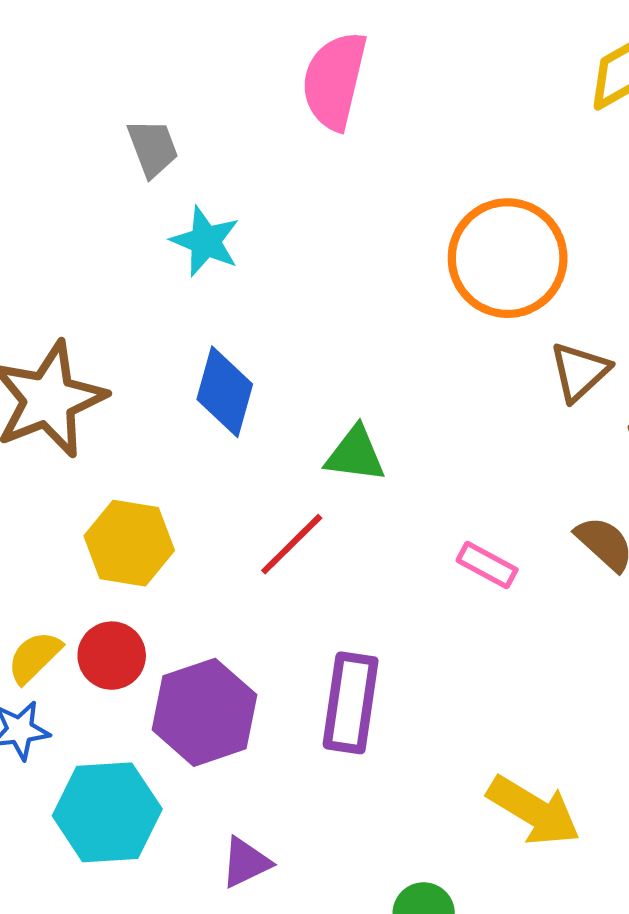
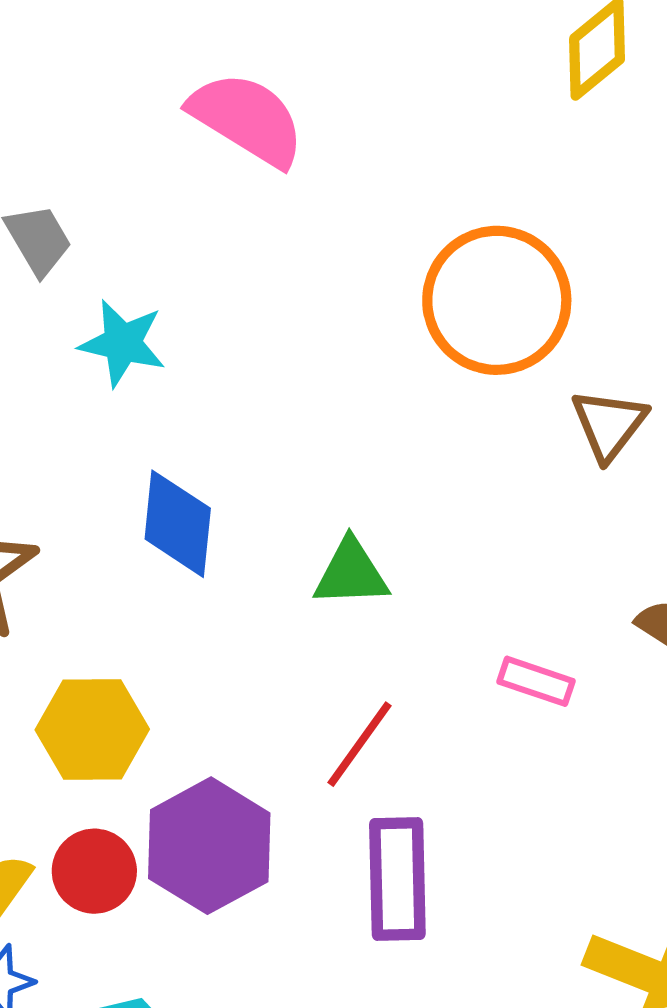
pink semicircle: (334, 81) -> (247, 119), turned 118
red line: (292, 544) -> (360, 744), moved
purple hexagon: (204, 712) -> (209, 846), moved

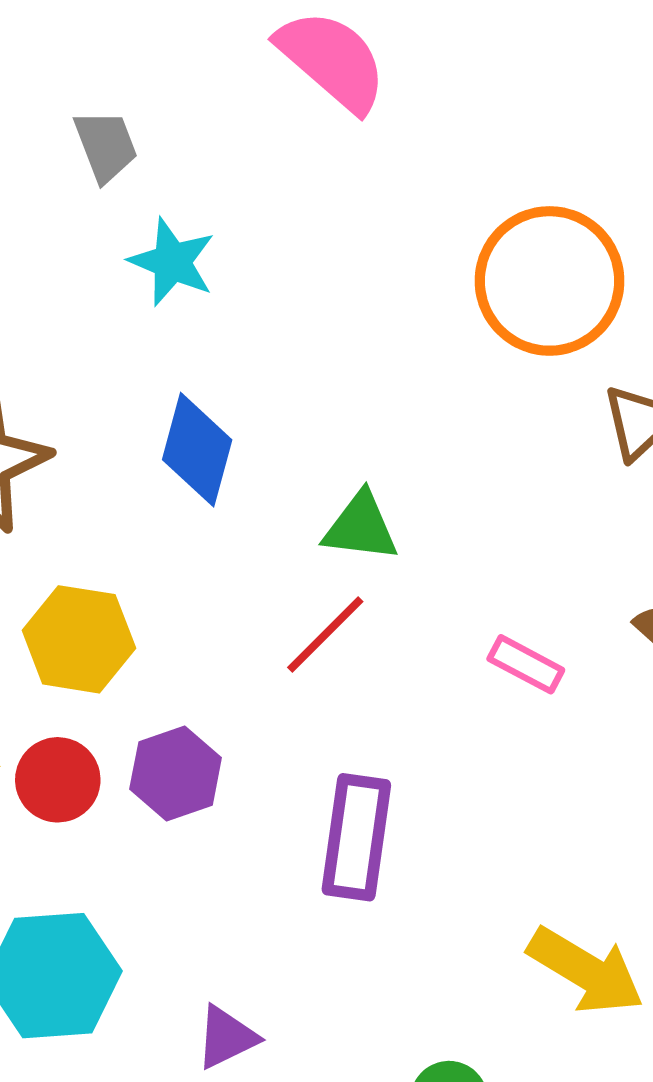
red line: (360, 744) -> (325, 634), moved
purple hexagon: (209, 846) -> (176, 773), size x0.7

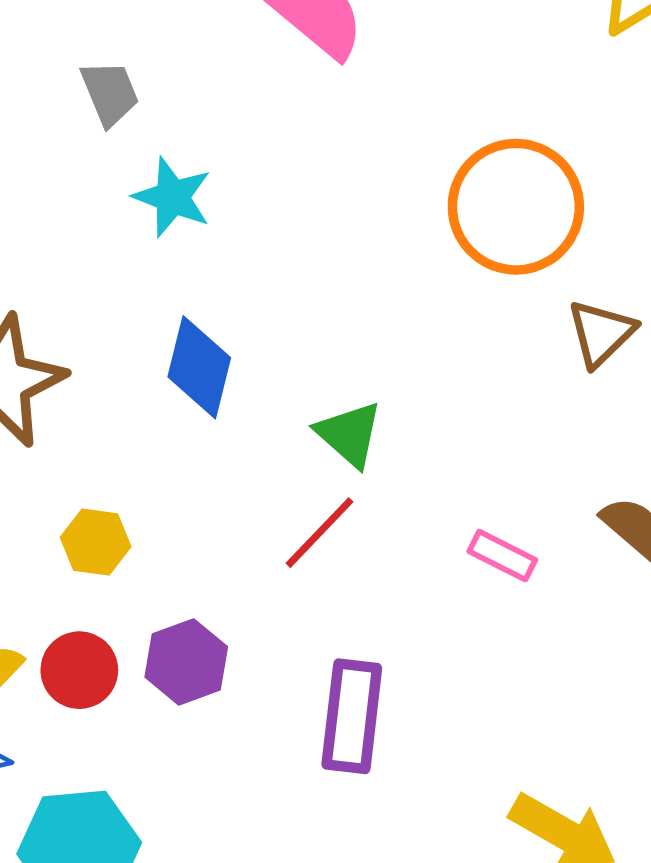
green triangle: (361, 527) -> (349, 434), turned 36
yellow hexagon: (79, 639) -> (96, 542), size x0.7

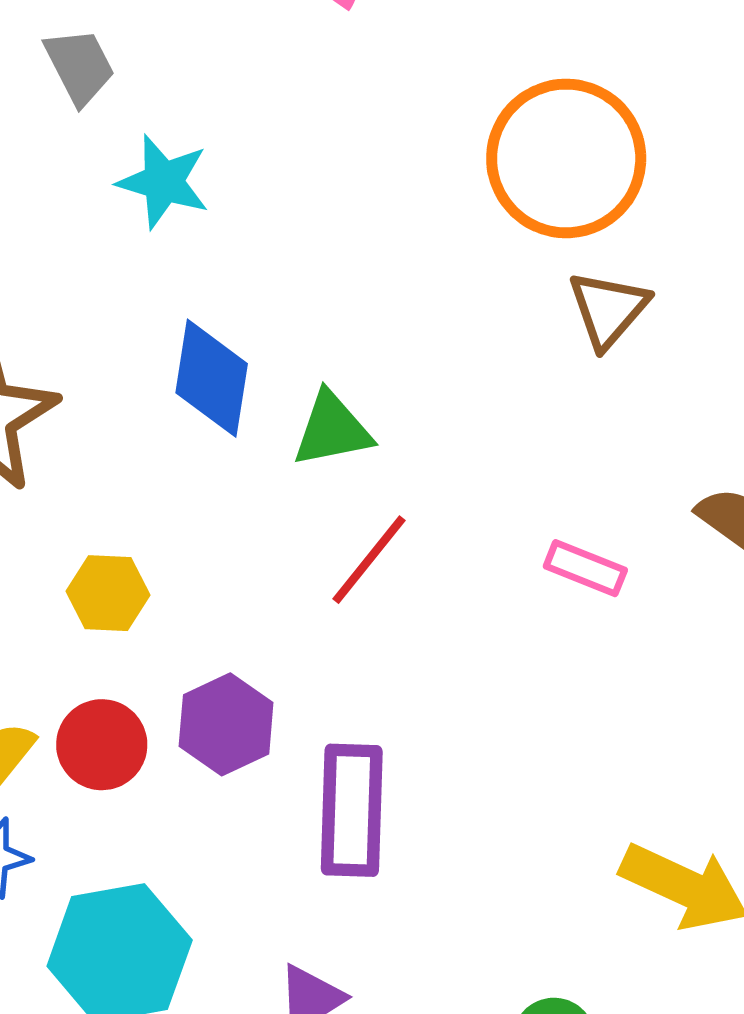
brown triangle: (601, 333) -> (608, 309), moved
green triangle: (349, 434) -> (332, 430), moved, turned -48
purple rectangle: (352, 716) -> (352, 810), moved

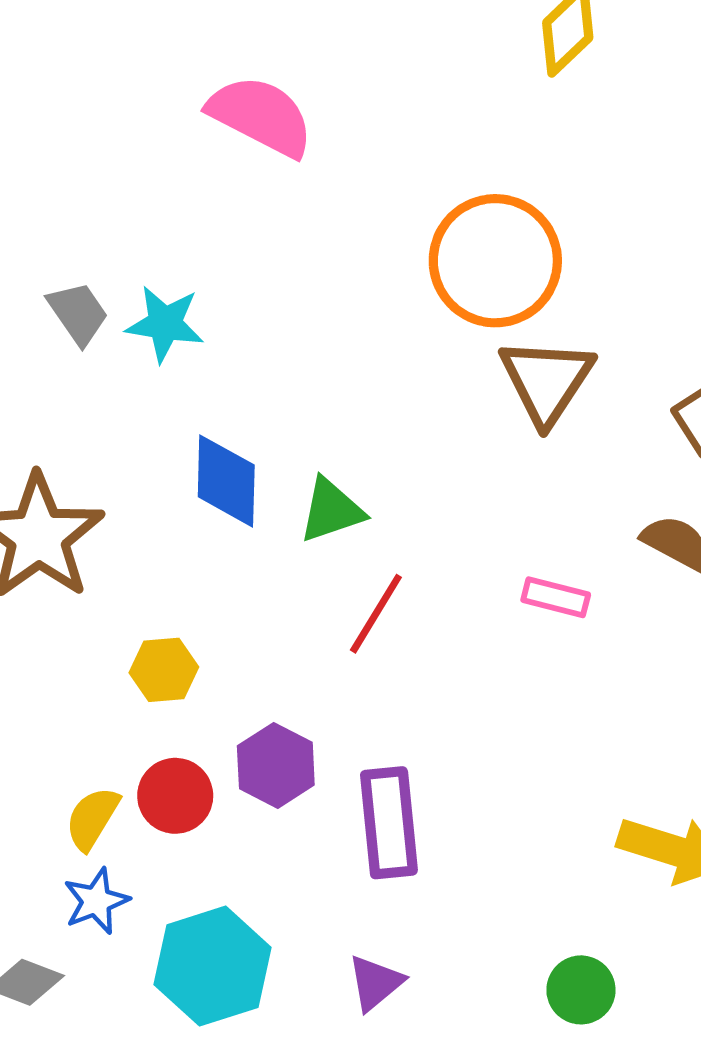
gray trapezoid: (80, 66) -> (78, 313), moved
brown triangle: (608, 309) -> (546, 381), size x1.4

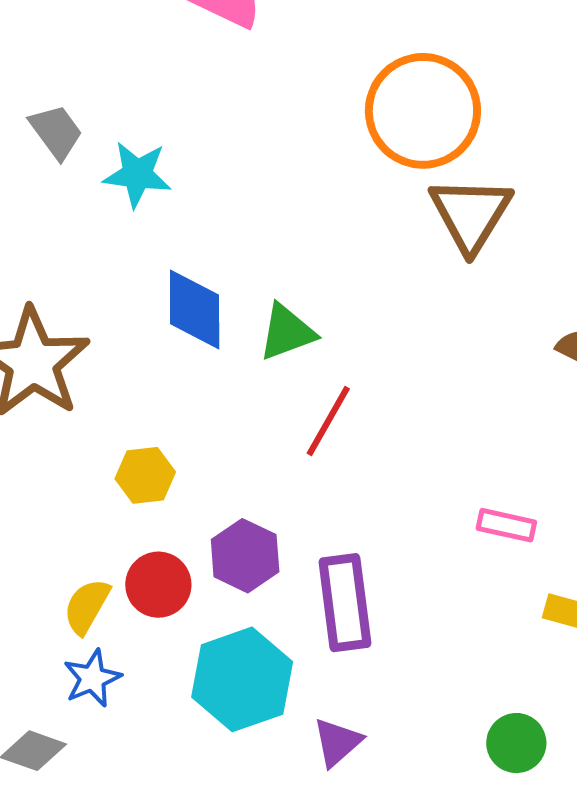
gray trapezoid: (78, 313) -> (56, 132), moved
pink rectangle: (556, 597) -> (506, 525), moved
cyan hexagon: (213, 966) -> (242, 679), moved

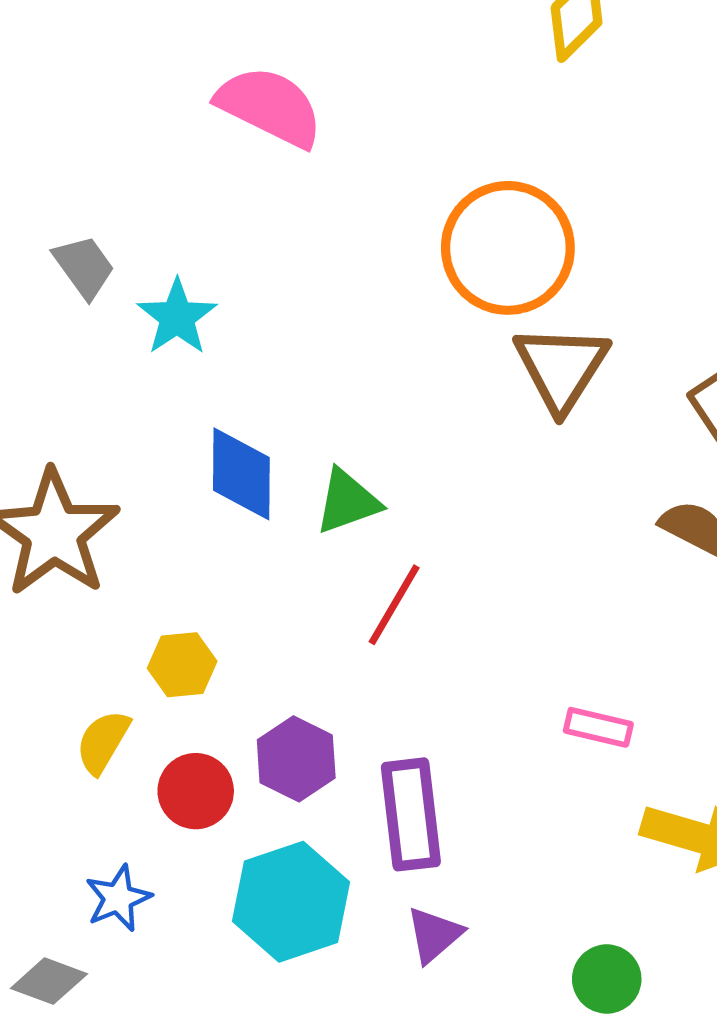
cyan star: (137, 174) -> (177, 317), turned 30
yellow semicircle: (87, 606) -> (103, 742), moved
purple triangle: (337, 742) -> (434, 935), moved

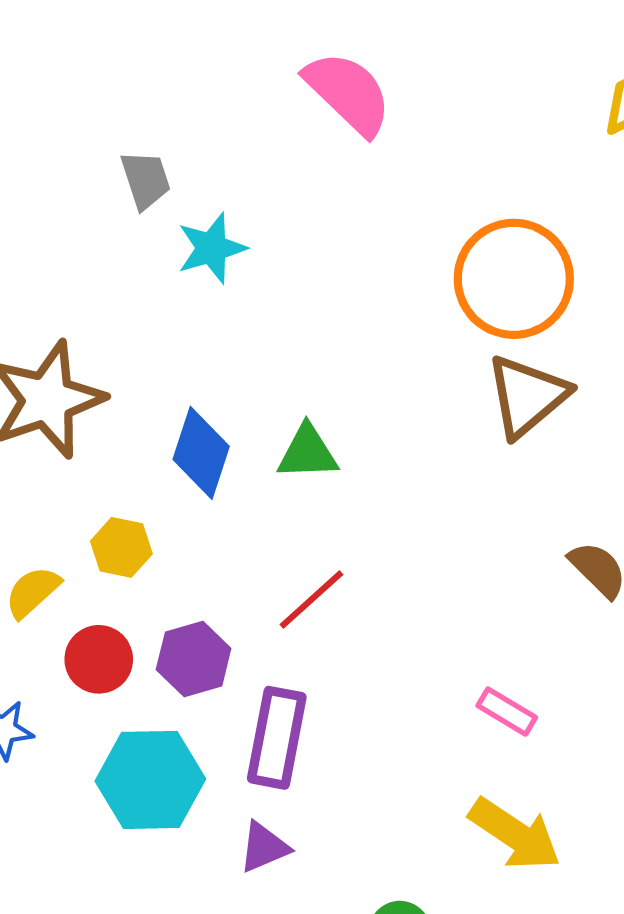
blue diamond: (241, 474) -> (201, 453), moved
red line: (394, 605) -> (311, 600), moved
pink rectangle: (598, 727) -> (507, 712), moved

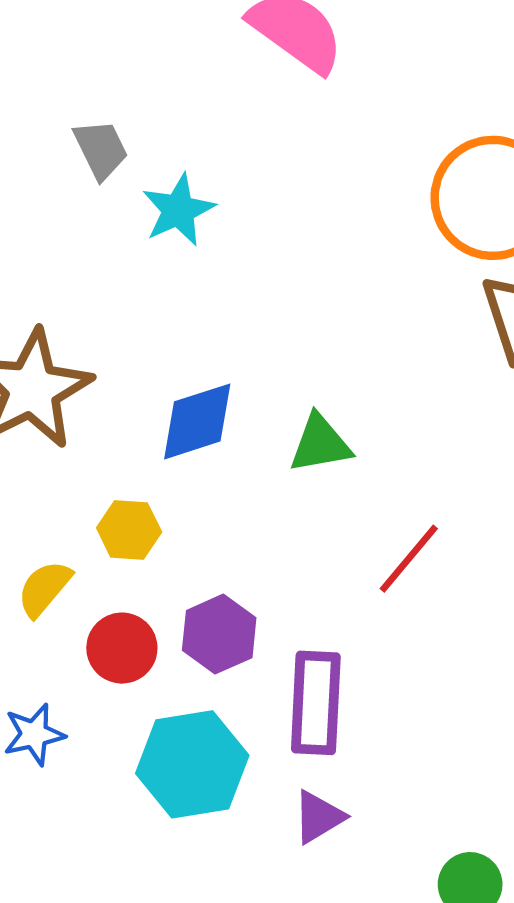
green triangle: (308, 452) -> (320, 444), moved
blue diamond: (201, 453) -> (197, 421), turned 62
red line: (311, 600) -> (409, 559), moved

